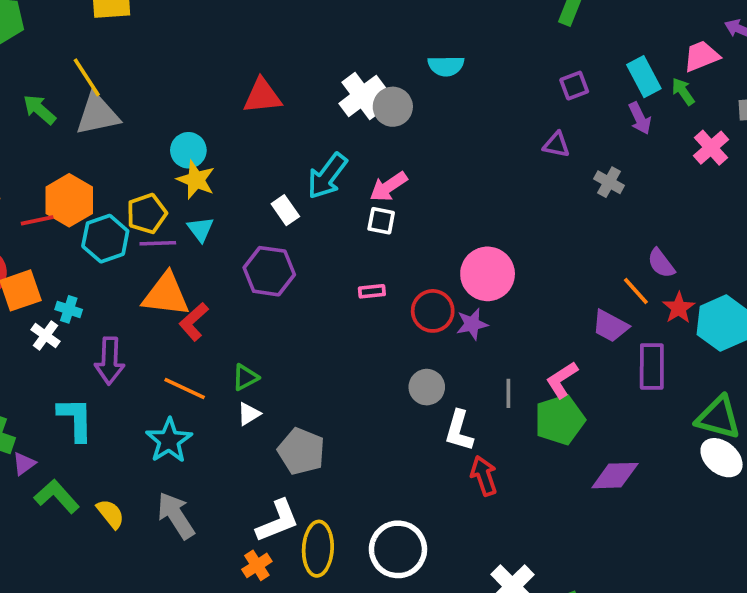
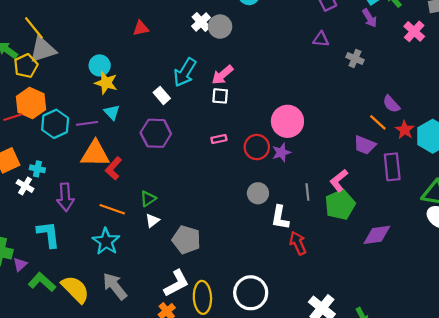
red triangle: (262, 96) -> (141, 28), size x0.7
white cross: (362, 96) -> (201, 22), size x0.7
yellow pentagon: (147, 214) -> (26, 66), moved
yellow semicircle: (110, 514) -> (75, 289), size x1.6

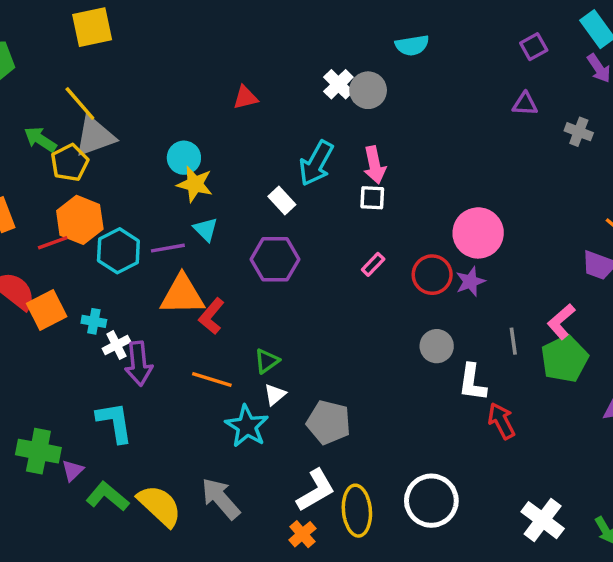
pink arrow: (222, 75) -> (375, 165), turned -60
pink rectangle: (219, 139) -> (373, 264), turned -32
white cross: (25, 186) -> (116, 345), moved, turned 35
cyan star: (106, 241) -> (247, 426), moved

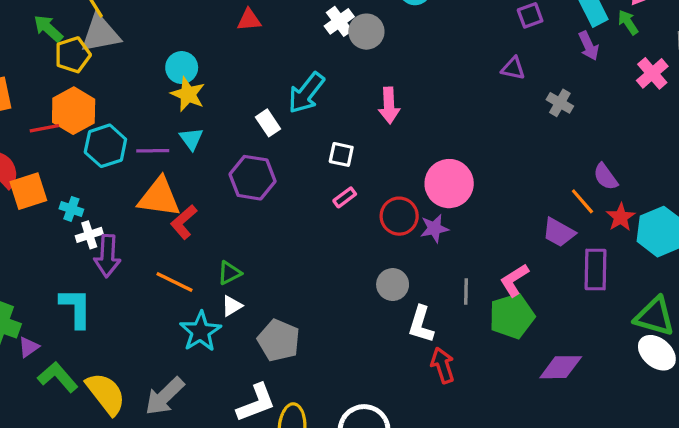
pink arrow: (375, 165) -> (389, 105), moved
white square: (372, 198) -> (341, 154), moved
gray arrow: (221, 499) -> (165, 396), turned -102

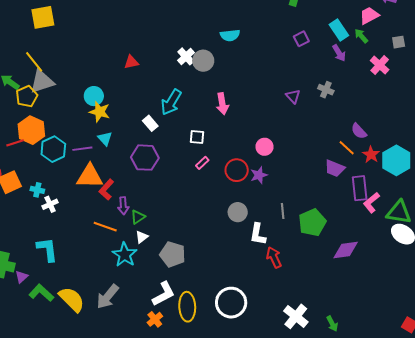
purple triangle: (513, 68) -> (293, 96), moved, turned 42
pink circle: (449, 184) -> (265, 147), size x0.6
purple arrow: (107, 256) -> (123, 206), moved, size x0.7
pink L-shape: (514, 280) -> (371, 203), moved

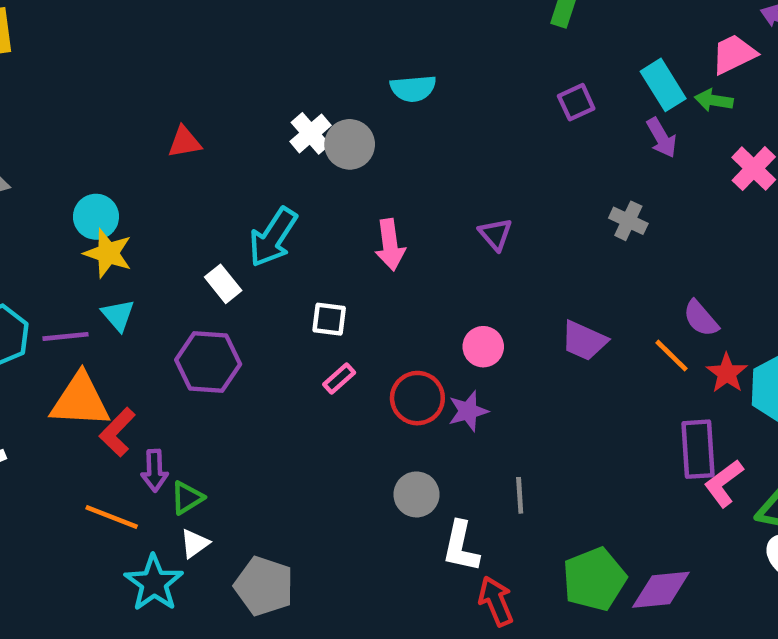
green arrow: (361, 36) -> (714, 100), turned -42
purple triangle: (293, 96) -> (495, 234), moved
purple trapezoid: (335, 168) -> (584, 341), moved
green pentagon: (312, 223) -> (594, 579), moved

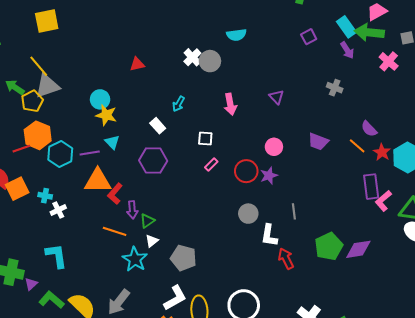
green arrow: (714, 100) -> (369, 32), size x1.8
cyan arrow: (273, 237) -> (179, 104), size x0.6

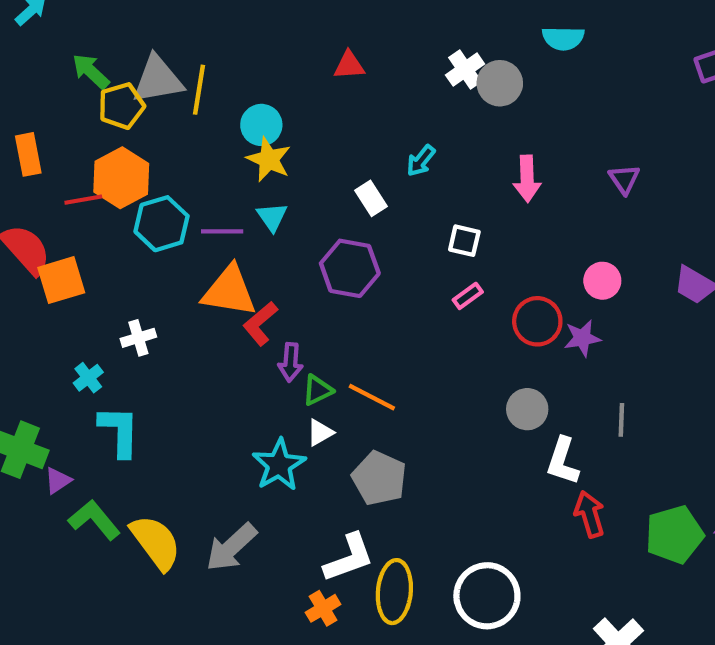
yellow line: (39, 66) -> (199, 90), moved, turned 40
cyan cross: (45, 196) -> (88, 378), moved, turned 32
orange line: (115, 231) -> (372, 397), moved
green pentagon: (329, 246) -> (674, 535), moved

